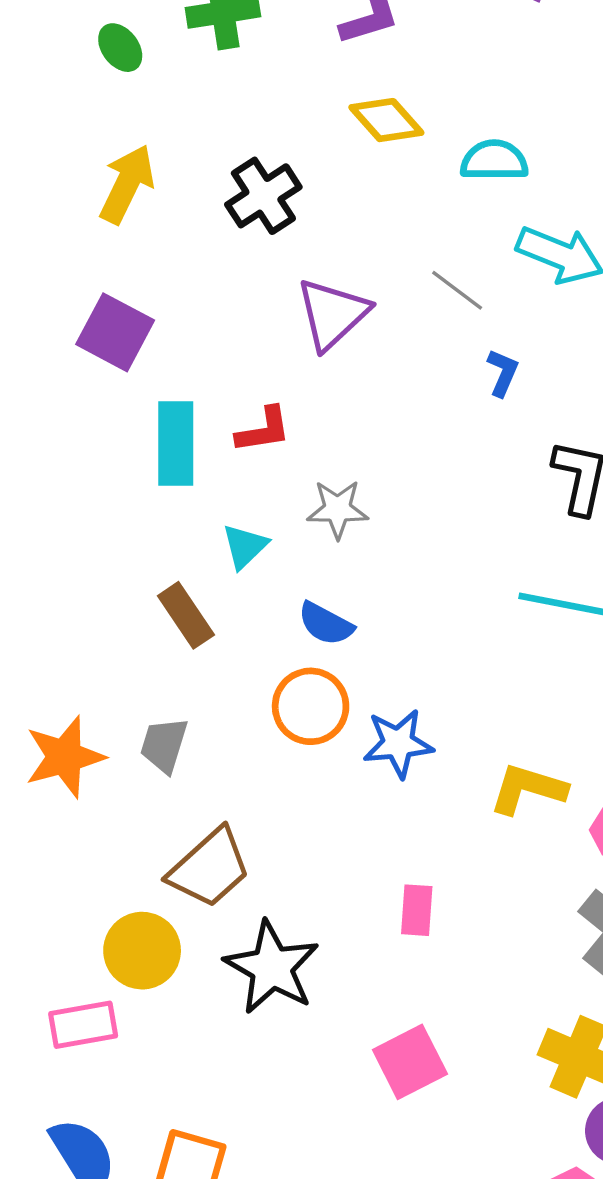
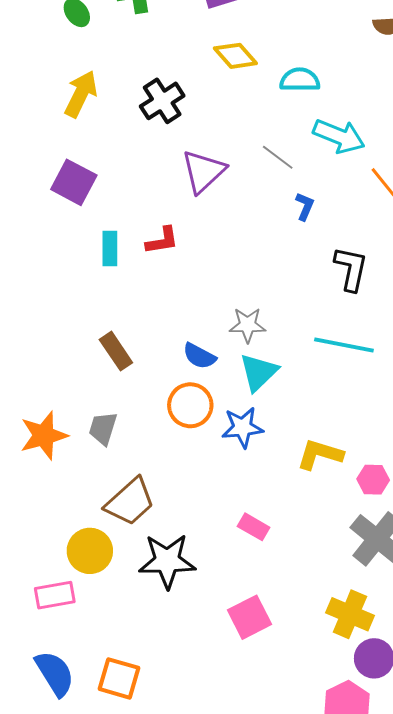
cyan rectangle: (176, 443) -> (110, 249), size x0.7
gray star: (338, 509) -> (248, 325), moved
cyan triangle: (245, 546) -> (259, 372), moved, size x1.4
pink rectangle: (417, 910) -> (254, 527), turned -64
black star: (272, 967) -> (167, 561), turned -30

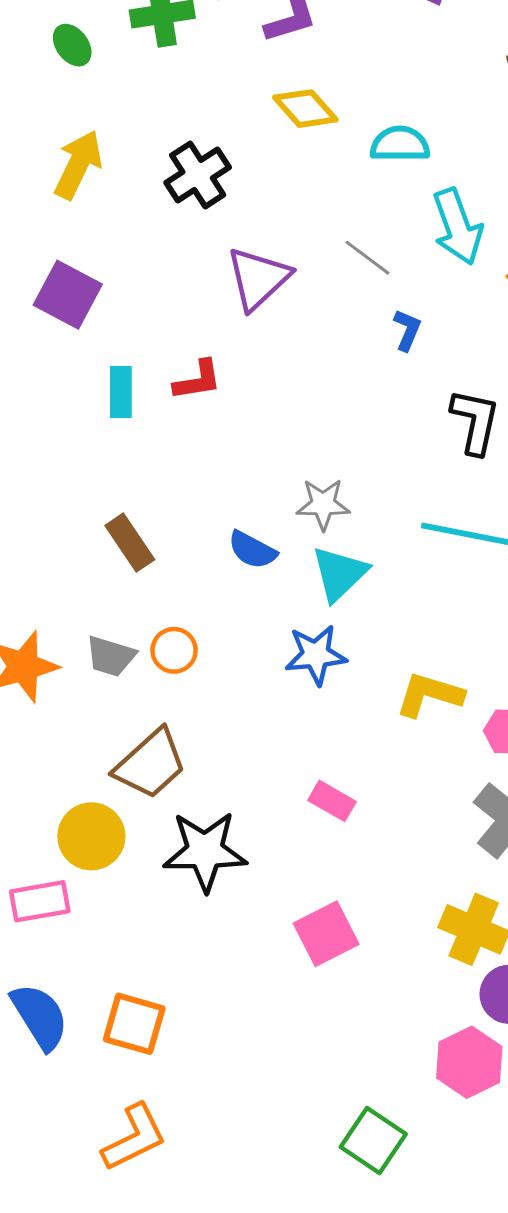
cyan arrow: (339, 136) -> (457, 227), turned 48
orange circle: (190, 405) -> (174, 650), moved, size x0.7
gray trapezoid: (103, 428) -> (111, 656), turned -90

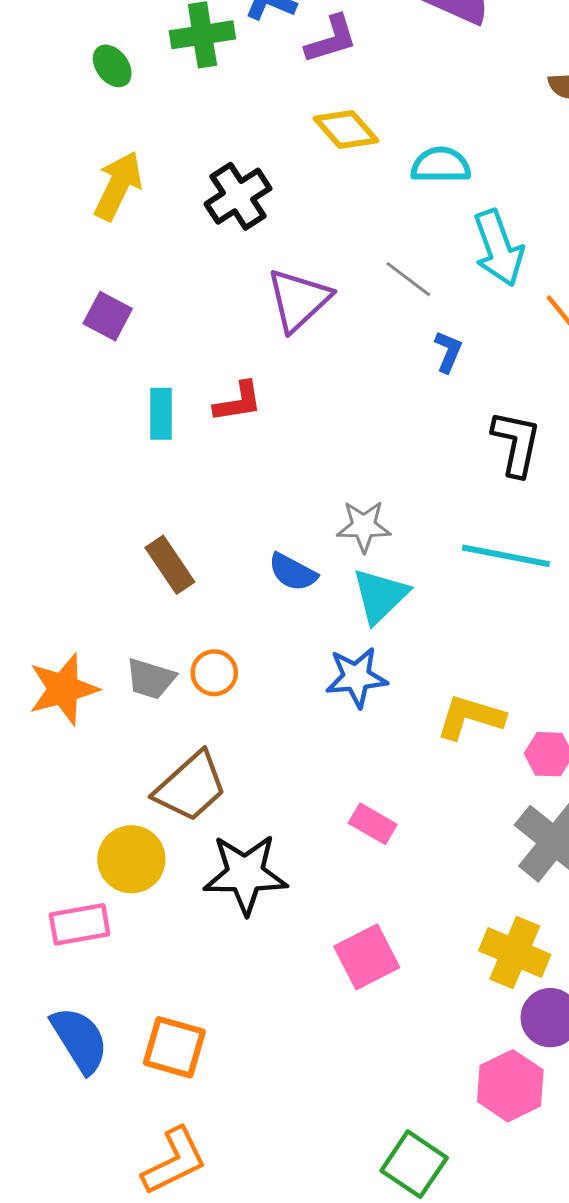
purple square: (68, 295) -> (108, 316), size x0.7

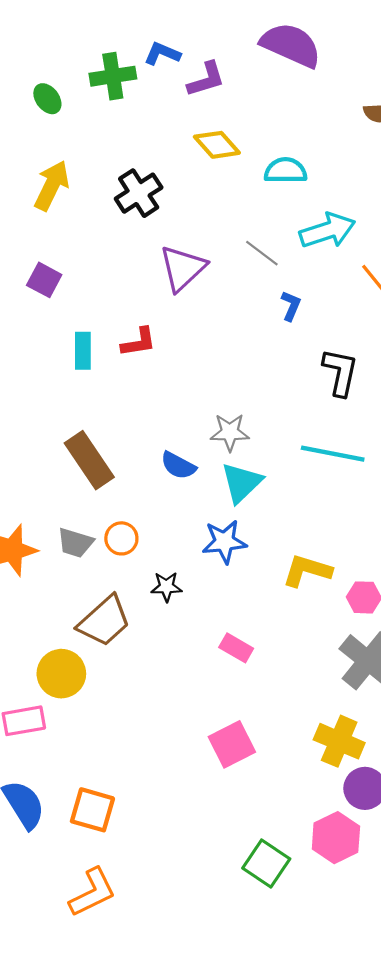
cyan arrow: (498, 248) -> (327, 231), turned -88
brown rectangle: (170, 565) -> (89, 460), size x1.4
black star: (245, 874) -> (166, 587), moved, size x0.5
green square: (414, 1164) -> (266, 863), moved

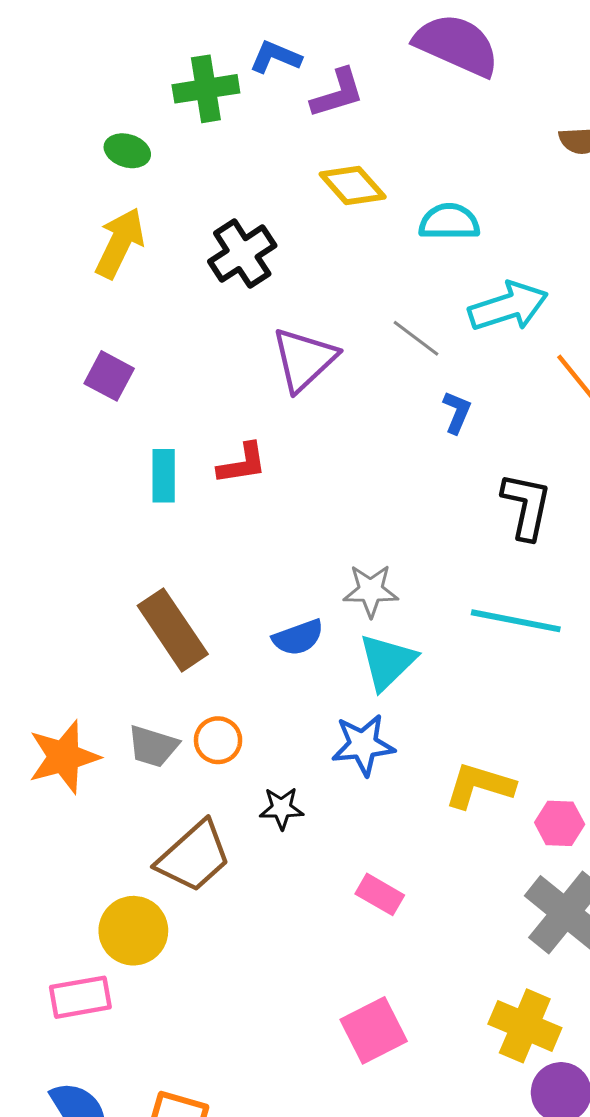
green ellipse: (47, 99) -> (127, 151), moved, turned -36
blue semicircle: (178, 466) -> (298, 637), turned -48

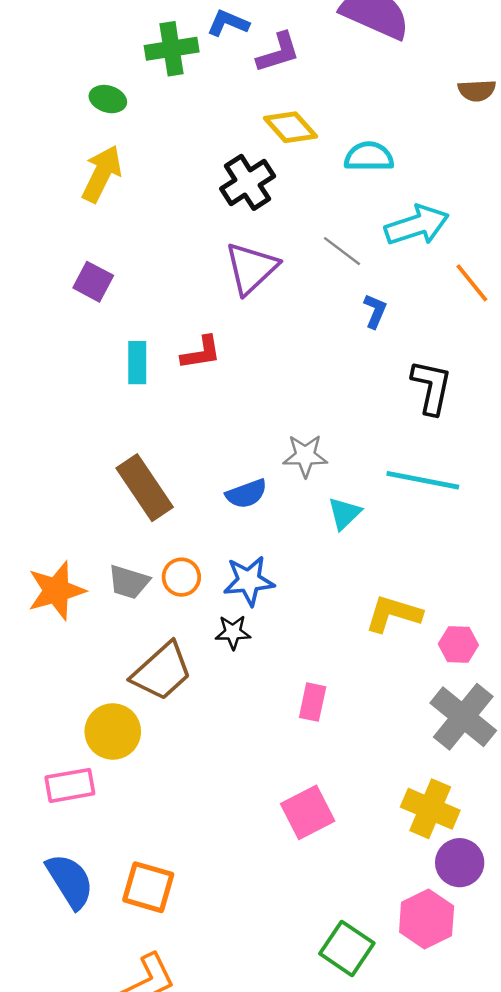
black cross: (242, 254) -> (248, 182), moved
cyan triangle: (387, 662) -> (344, 513), moved, size x0.7
blue star: (363, 745) -> (249, 581), moved
pink rectangle: (380, 894) -> (313, 702), turned 72

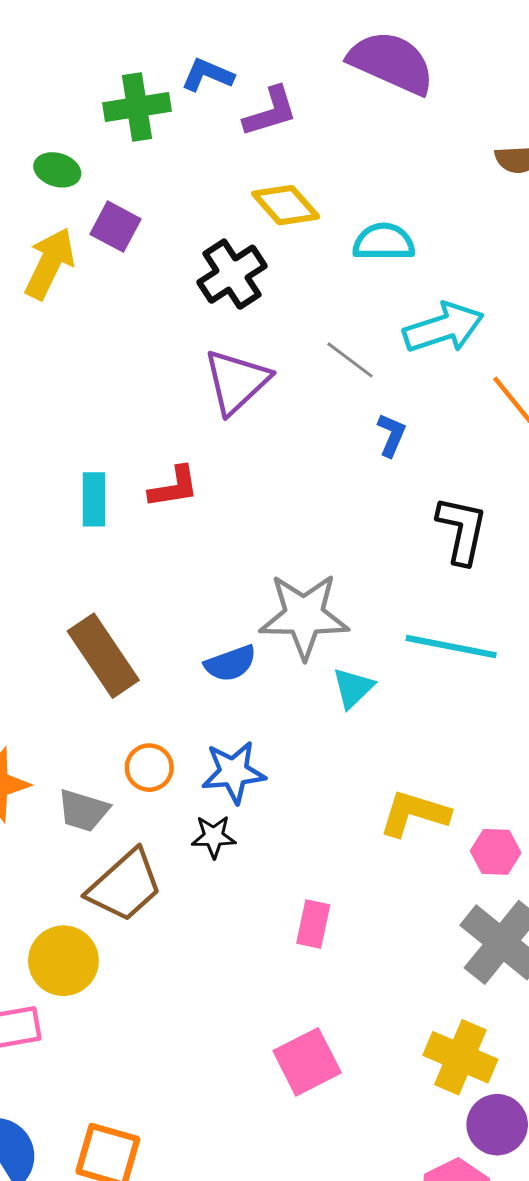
purple square: (93, 282) -> (116, 227), moved
gray star: (305, 456) -> (304, 616), size x1.6
gray trapezoid: (129, 582) -> (83, 811), moved

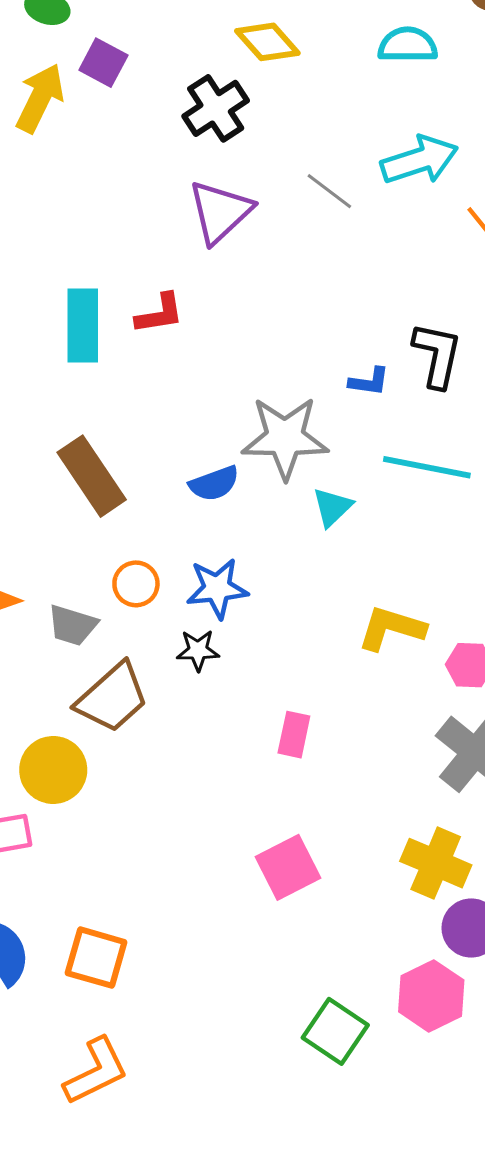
cyan semicircle: (384, 242) -> (408, 45), moved
blue L-shape: (391, 435) -> (369, 382), moved, turned 75
cyan rectangle: (94, 499) -> (83, 325), size x1.4

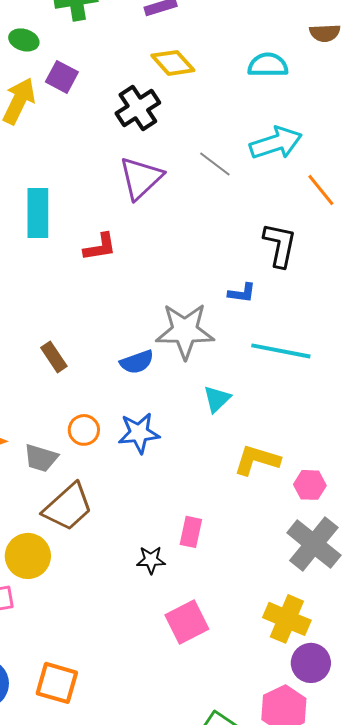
cyan rectangle: (83, 325) -> (38, 213), moved
black L-shape: (437, 355) -> (280, 245), moved
brown rectangle: (92, 476) -> (54, 357), size x0.6
cyan triangle: (332, 507) -> (217, 399), moved
black star: (198, 650) -> (151, 560), moved

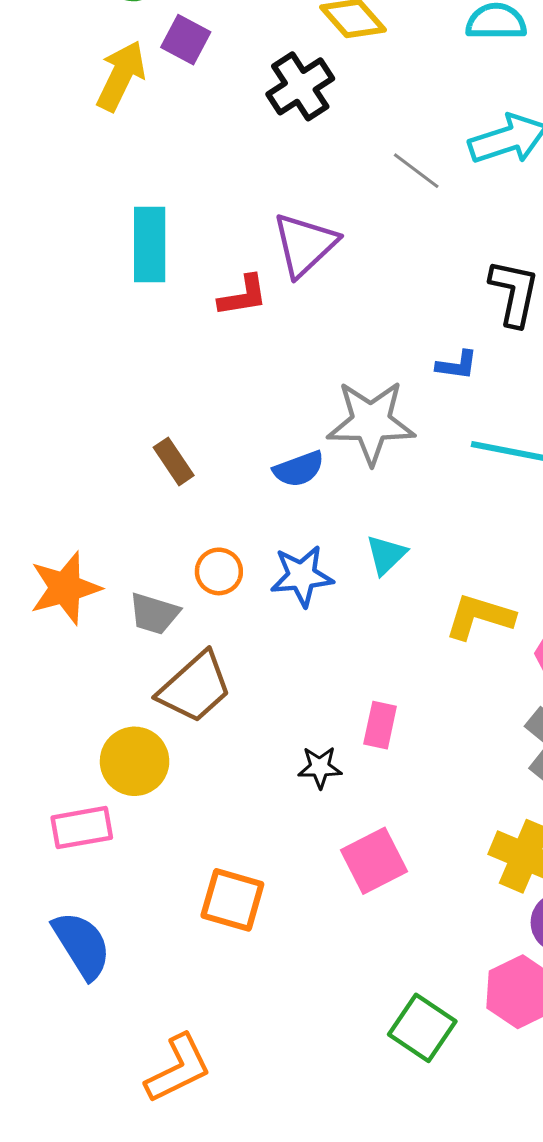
purple triangle: (141, 178) -> (305, 245), moved
cyan triangle: (217, 399) -> (386, 555), moved
orange square: (57, 683) -> (232, 900), moved

